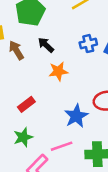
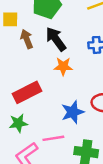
black arrow: (46, 45) -> (56, 39), size x1.5
red rectangle: (26, 104) -> (27, 92), size x1.6

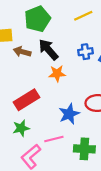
brown arrow: (27, 39) -> (22, 52), turned -49

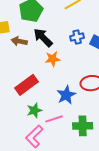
green star: (21, 128) -> (34, 110), moved

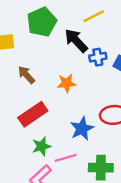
black arrow: (43, 38) -> (76, 41), moved
brown arrow: (19, 41) -> (26, 75), moved, turned 35

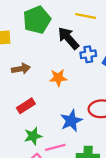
yellow line: (94, 16) -> (86, 16), turned 36
brown arrow: (26, 75) -> (21, 69), turned 120
red rectangle: (33, 114) -> (26, 106), size x0.7

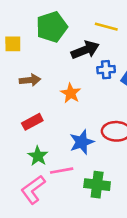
black arrow: (68, 38) -> (85, 50), turned 105
orange star: (58, 78) -> (71, 93), turned 30
green star: (33, 136) -> (38, 156), turned -30

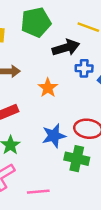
pink line: (62, 171) -> (38, 192), moved
green cross: (97, 185) -> (77, 159), moved

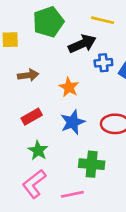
blue star: (54, 136) -> (73, 122), moved
green cross: (77, 159) -> (92, 164), moved

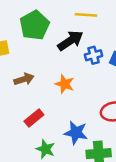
blue star: (73, 122) -> (76, 133), moved, turned -30

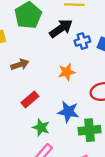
orange star: (65, 84) -> (67, 72), moved, turned -30

